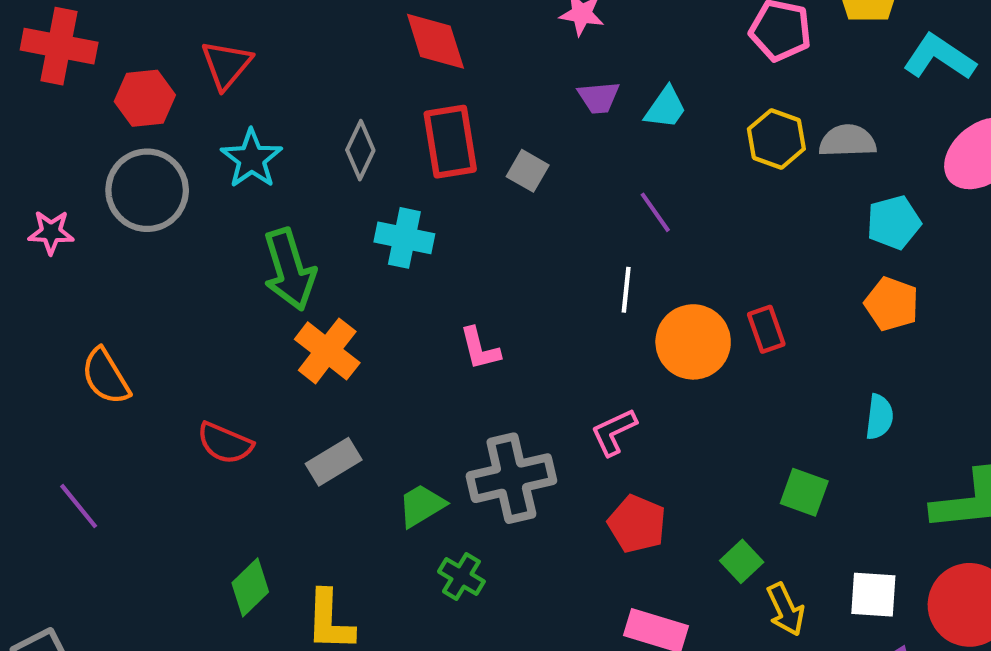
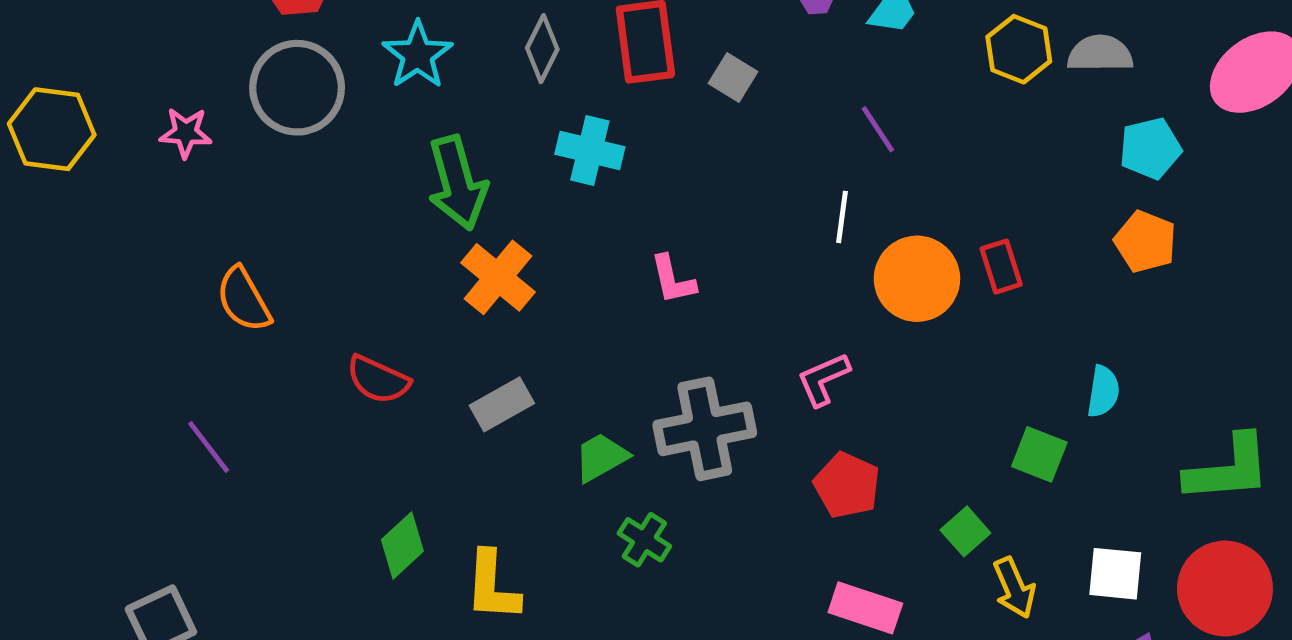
cyan semicircle: (879, 417) -> (1103, 391), moved

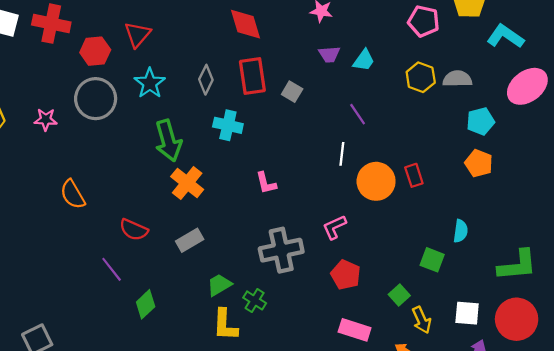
purple line: (209, 447) -> (112, 269), moved
green trapezoid: (601, 457) -> (219, 285), moved
yellow L-shape: (492, 586) -> (225, 325), moved

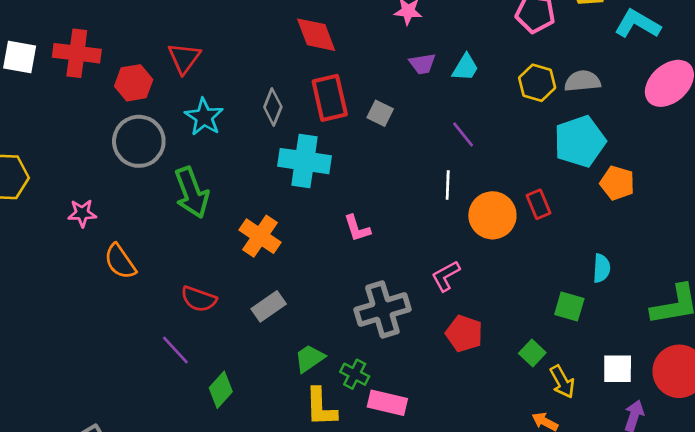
pink star: (46, 120) -> (82, 213), moved
cyan pentagon: (480, 121) -> (580, 141), moved, size x1.5
cyan cross: (228, 125) -> (304, 161), size x1.4
green arrow: (168, 141) -> (192, 193), moved
pink rectangle: (355, 330) -> (387, 403), moved

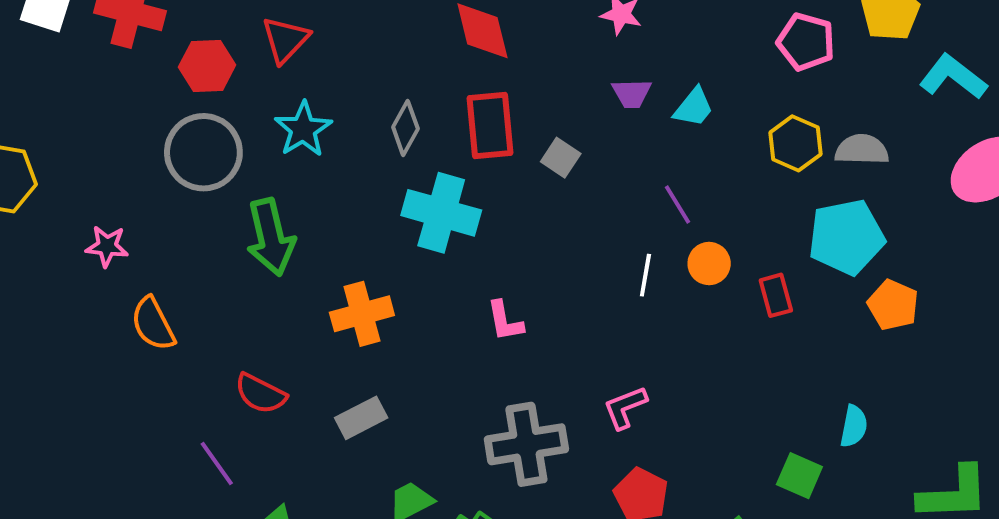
red rectangle: (538, 204) -> (776, 295), moved
orange circle: (492, 215) -> (709, 264), moved, size x0.6
orange cross: (260, 236) -> (362, 314), turned 33

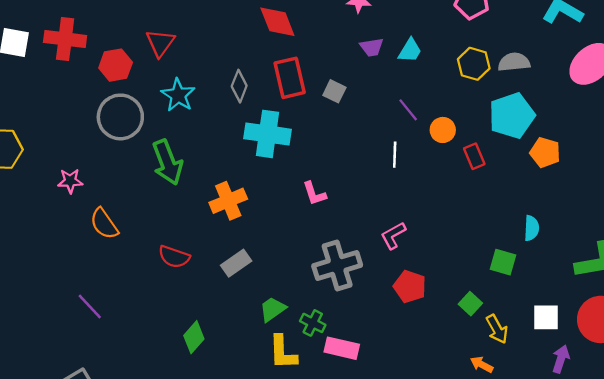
orange circle: (709, 264) -> (443, 130), moved
purple line: (217, 464) -> (90, 307), moved

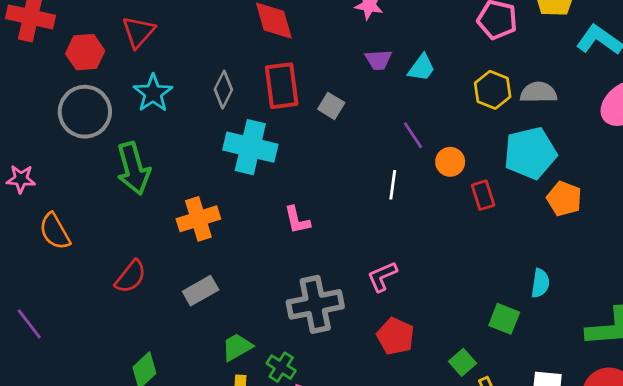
red semicircle: (174, 257) -> (131, 277), turned -76

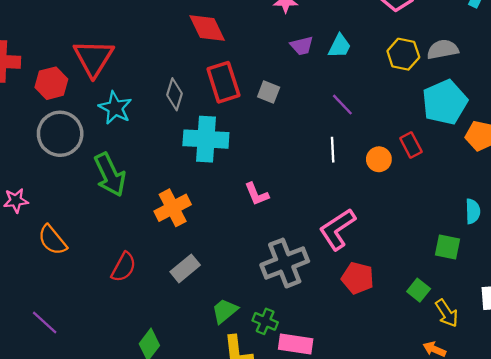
red triangle: (138, 32) -> (94, 58), size x1.4
orange circle: (450, 162) -> (379, 159), moved
pink L-shape: (382, 276) -> (337, 229), size x1.5

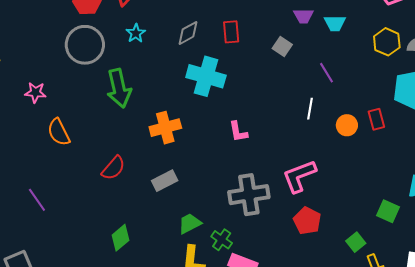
cyan trapezoid: (340, 46) -> (335, 23), turned 50
red rectangle: (223, 82) -> (231, 32), size x0.7
gray square: (269, 92) -> (282, 47), moved
gray diamond: (175, 94) -> (188, 33), turned 32
cyan star: (115, 108) -> (136, 33), size x0.7

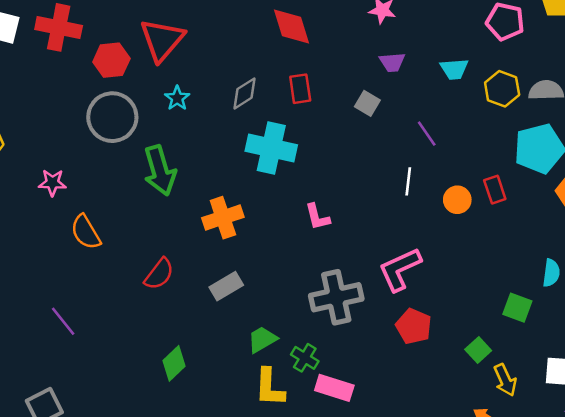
cyan trapezoid: (335, 23) -> (454, 69), moved

